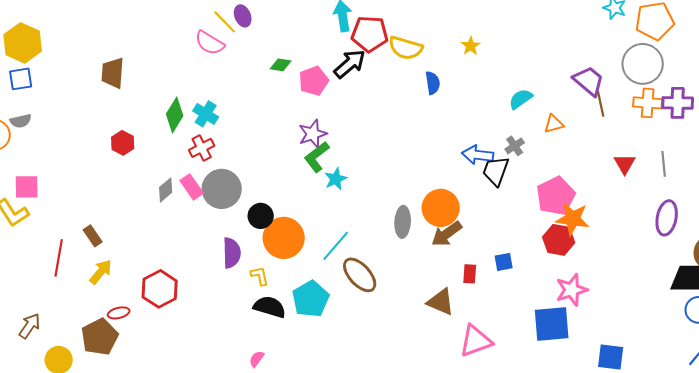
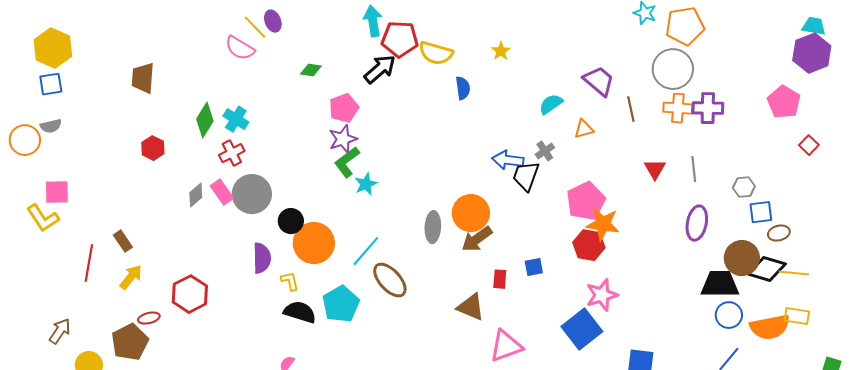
pink pentagon: (314, 81) -> (344, 108), moved
purple trapezoid: (589, 81) -> (599, 81), moved
blue square: (552, 324) -> (582, 329), turned -33

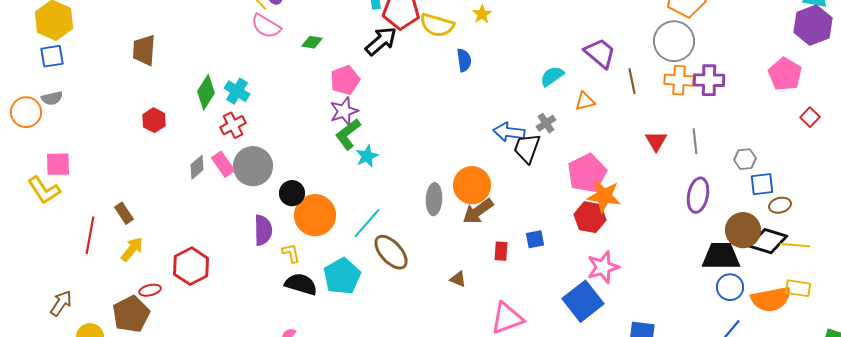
pink semicircle: (240, 48) -> (266, 26), moved
yellow star: (501, 51) -> (482, 14), moved
brown triangle: (471, 307) -> (458, 279), moved, size x0.6

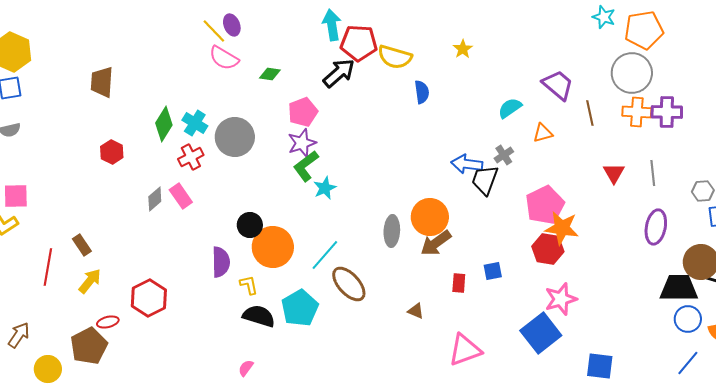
yellow star: (482, 14) -> (463, 49), moved
gray circle: (253, 166) -> (235, 137), moved

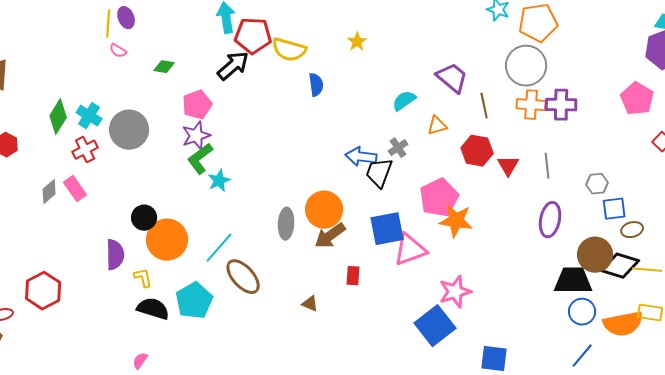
yellow line: (214, 31) -> (108, 24), turned 48
pink semicircle: (224, 58) -> (118, 51), size x0.6
red hexagon: (548, 249) -> (477, 151), moved
blue square: (493, 271) -> (387, 229), moved, size x1.8
pink triangle: (465, 350) -> (410, 250), moved

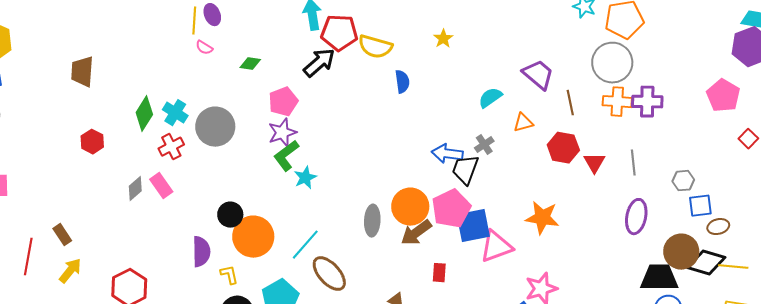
pink pentagon: (439, 198) -> (451, 209), moved

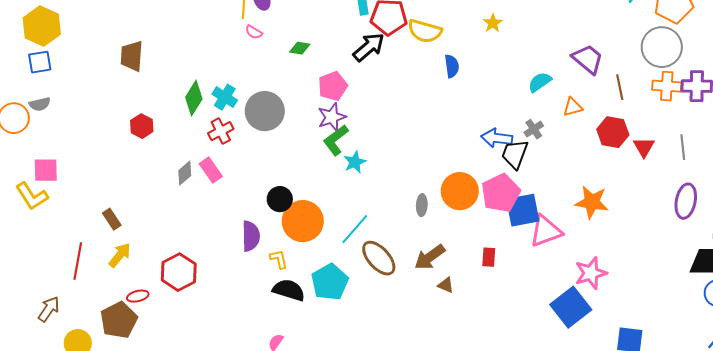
gray ellipse: (372, 221) -> (422, 205), size x0.7
brown arrow: (416, 233) -> (430, 257), moved
red line: (28, 257) -> (78, 261), moved

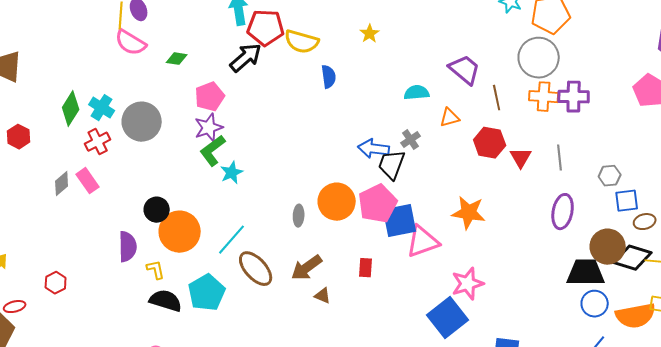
pink semicircle: (254, 32) -> (131, 43), size x1.8
cyan semicircle: (540, 82) -> (417, 93), turned 30
red hexagon: (179, 272) -> (56, 283), size x0.6

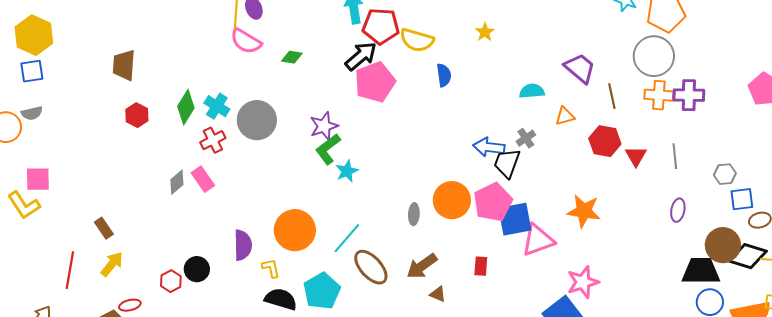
pink pentagon: (210, 97) -> (375, 82), moved, size x1.4
red hexagon: (19, 137) -> (137, 115), moved
black circle: (157, 210) -> (197, 269), moved
purple ellipse: (563, 212) -> (678, 210), size x0.7

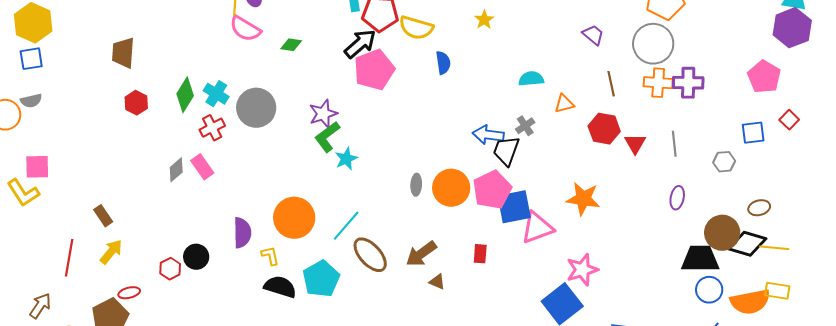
purple trapezoid: (580, 68) -> (593, 35), moved, size x0.7
blue square: (742, 199) -> (753, 133), moved
gray ellipse: (414, 214) -> (416, 185), moved

